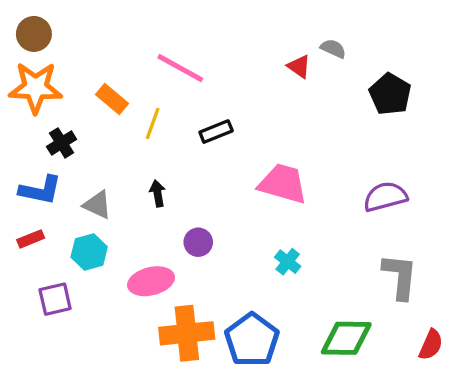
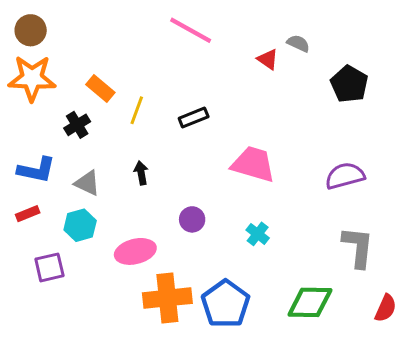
pink line: (180, 68) -> (191, 30), moved
black cross: (62, 143) -> (77, 125), moved
purple circle: (198, 242) -> (192, 219), moved

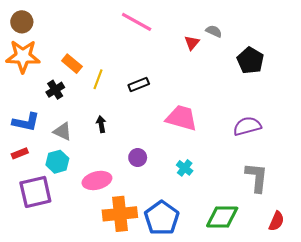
red triangle: (268, 59) -> (192, 43), turned 35
purple square: (49, 267) -> (35, 192), size x1.5

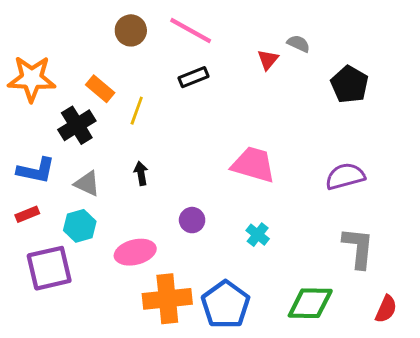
brown circle: (22, 22) -> (131, 30), moved
black rectangle: (139, 84) -> (194, 77), moved
black cross: (55, 90) -> (77, 125), size x1.4

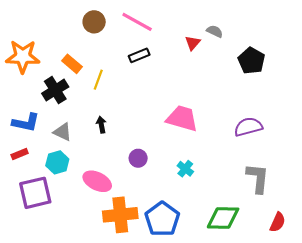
pink ellipse: (135, 252) -> (97, 181), turned 40

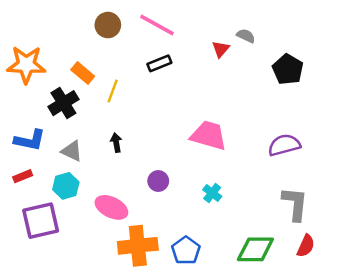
blue pentagon: (162, 219) -> (186, 251), size x0.7
red semicircle: (278, 222) -> (306, 246), moved

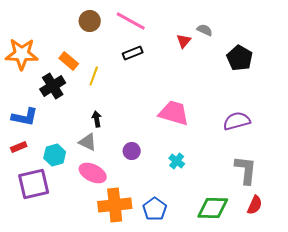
gray triangle: (72, 151) -> (88, 142), moved

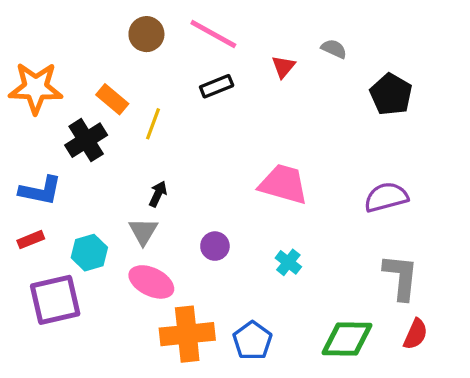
red triangle: (184, 41) -> (283, 67), moved
black arrow: (97, 119) -> (158, 194), turned 35
gray triangle: (88, 142) -> (143, 231), turned 36

